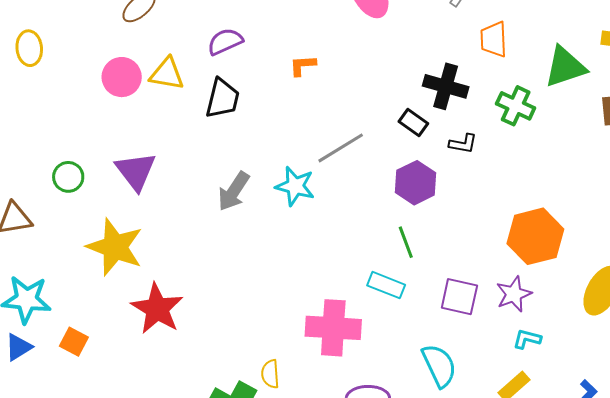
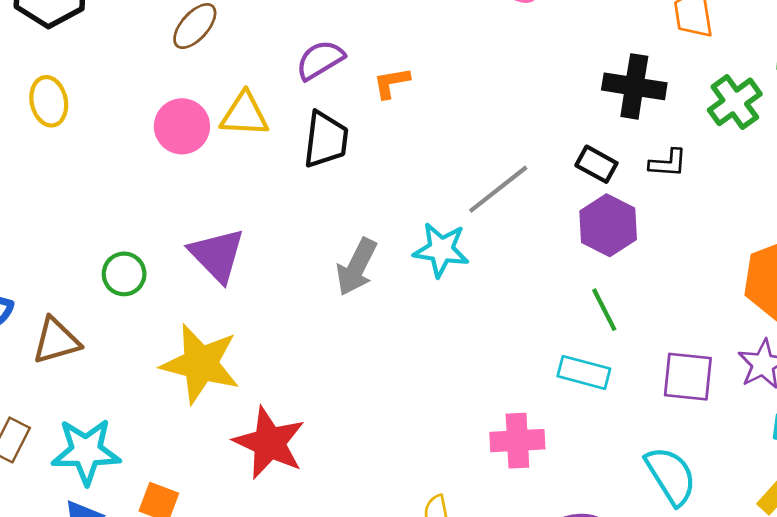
orange L-shape: (303, 65) -> (391, 83), moved
green cross: (516, 106) -> (735, 102), turned 36
black rectangle: (413, 122) -> (596, 164), moved
pink cross: (333, 328) -> (517, 441), size x0.7

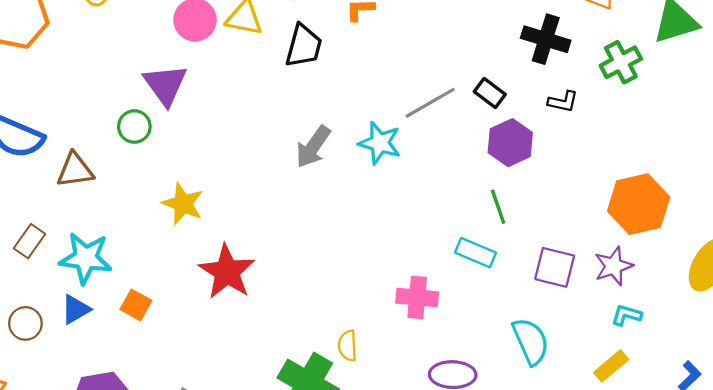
black rectangle: (596, 164) -> (490, 93), moved
purple triangle: (217, 255) -> (165, 85), moved
yellow star: (200, 364) -> (183, 204), size x0.7

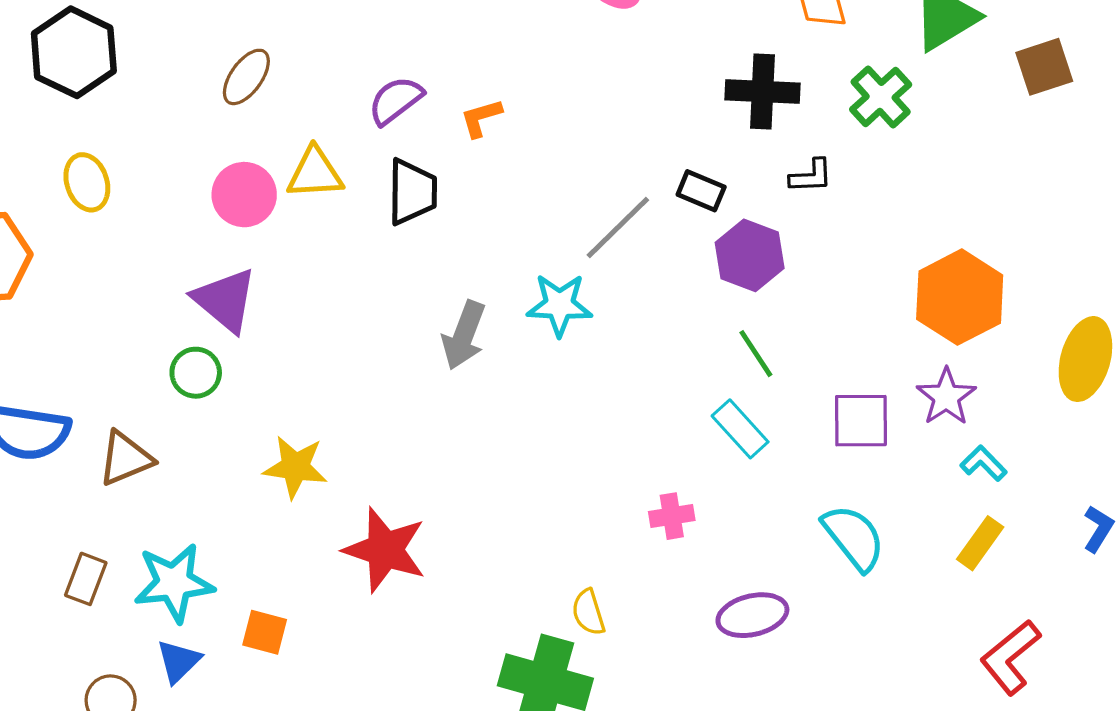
cyan rectangle: (475, 253) -> (740, 429), turned 39
pink cross: (417, 297) -> (672, 516), size x0.7
cyan L-shape: (627, 315) -> (984, 463), turned 44

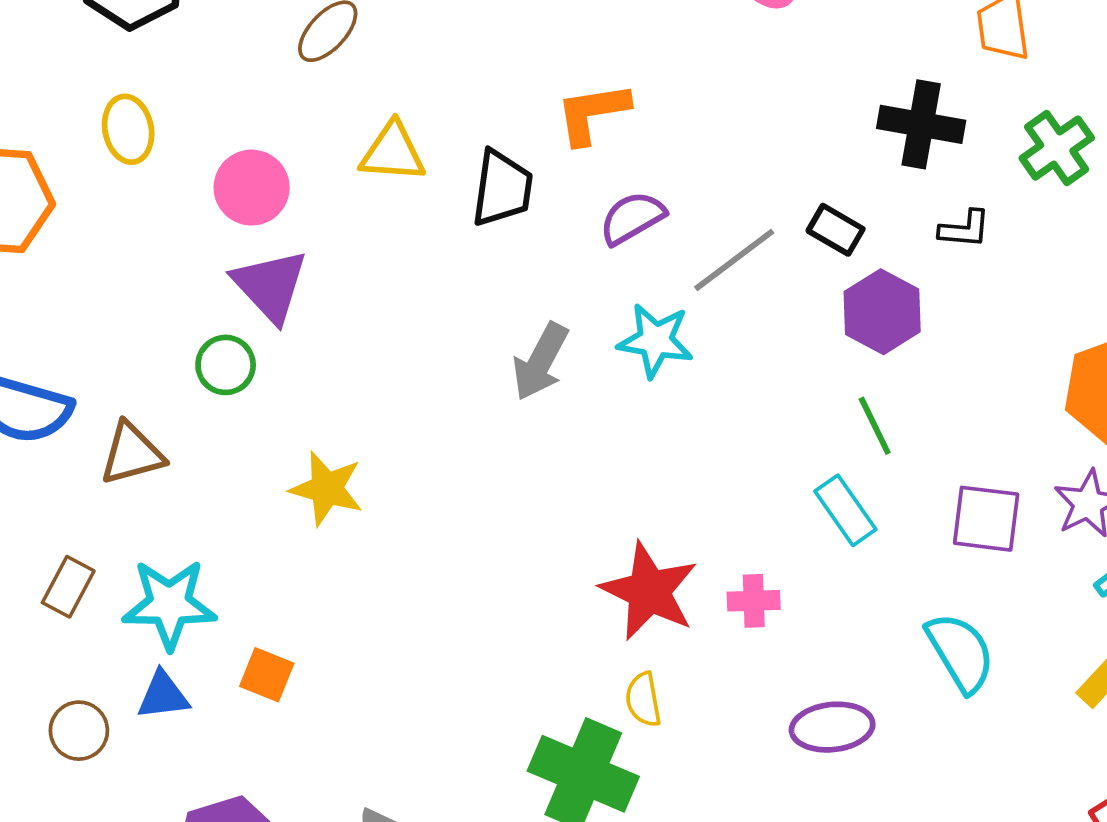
purple semicircle: (396, 100) -> (632, 218), moved
orange L-shape: (481, 118) -> (592, 113), size x1.5
pink circle: (244, 195) -> (252, 188), moved
red star: (385, 550) -> (649, 591), moved
blue triangle: (179, 661) -> (163, 695), turned 30

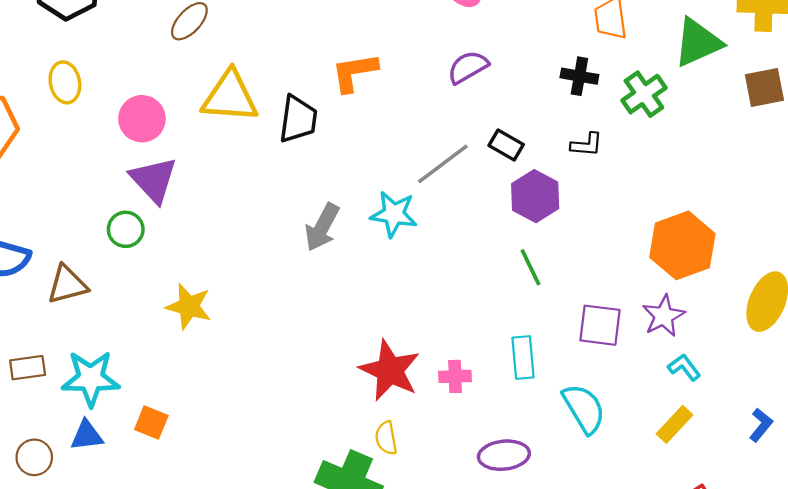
black cross: (921, 124) -> (579, 76), moved, size x0.7
yellow triangle: (393, 152) -> (230, 97), size x1.4
purple semicircle: (632, 218) -> (468, 67), moved
cyan rectangle: (845, 510) -> (523, 357), moved, turned 30
brown rectangle: (68, 587) -> (28, 368), turned 54

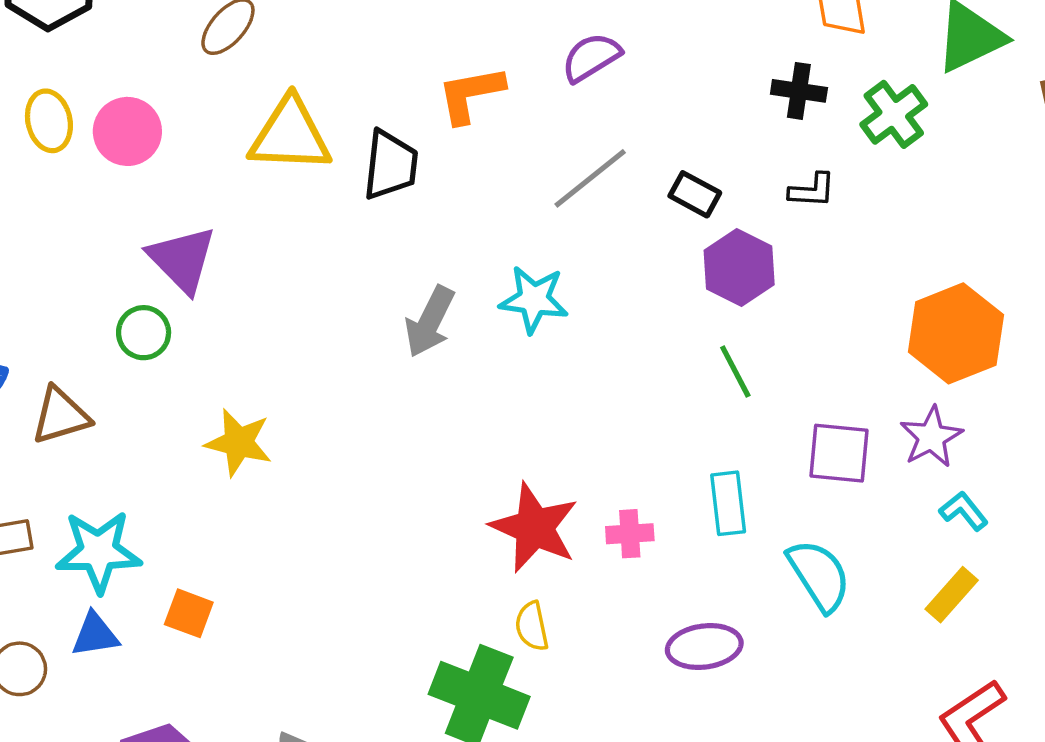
purple semicircle: (468, 67) -> (591, 57), moved
pink circle: (142, 119) -> (127, 131), moved
gray line: (443, 164) -> (590, 178), moved

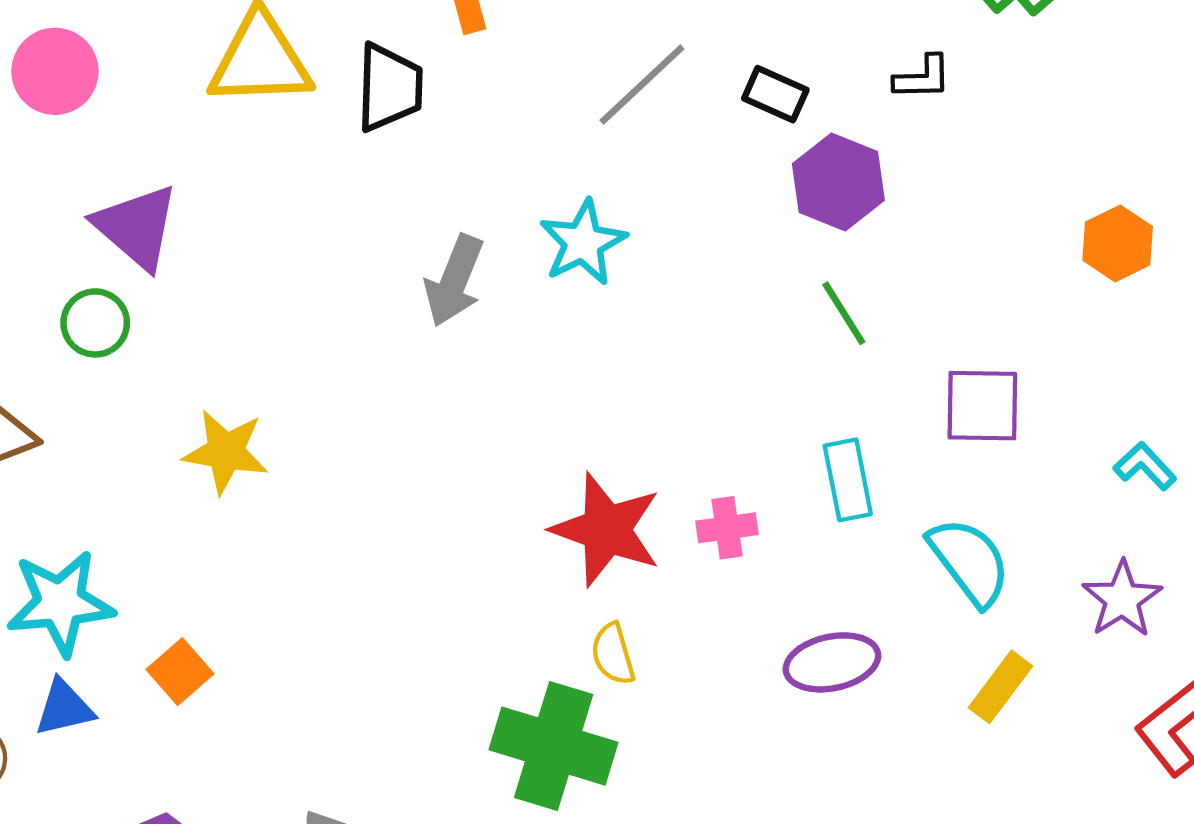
cyan star: (534, 299) -> (583, 243), turned -30
orange hexagon: (956, 333) -> (1118, 243), size x0.6
purple star: (931, 437) -> (1122, 599), moved
yellow rectangle: (952, 595) -> (1000, 687), moved
orange square: (189, 613) -> (180, 672), turned 33

